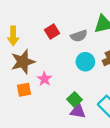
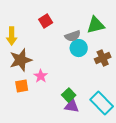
red square: (52, 32) -> (46, 21), moved
cyan circle: (85, 62) -> (79, 48), moved

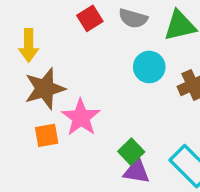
gray semicircle: (73, 36) -> (133, 18), moved, turned 35
pink star: (41, 76) -> (81, 117), size x1.5

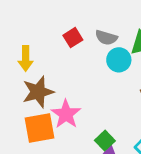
cyan circle: (149, 67) -> (119, 60), moved
orange square: (47, 135) -> (39, 128), size x1.6

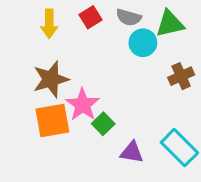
yellow arrow: (26, 58) -> (49, 24), moved
green square: (105, 141) -> (103, 124), moved

